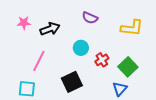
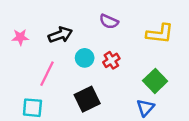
pink star: (24, 23) -> (20, 37), moved
cyan circle: (81, 48) -> (85, 58), moved
red cross: (102, 60) -> (111, 60), moved

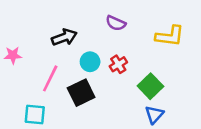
pink star: (20, 37) -> (13, 55), moved
green square: (155, 81) -> (150, 86), moved
black square: (87, 99) -> (81, 93), moved

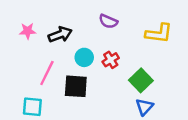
pink star: (13, 55) -> (28, 31), moved
black square: (81, 93) -> (76, 86), turned 30

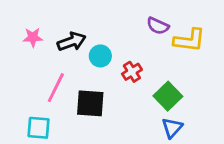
purple semicircle: (108, 21) -> (158, 26), moved
cyan circle: (84, 57) -> (100, 56), moved

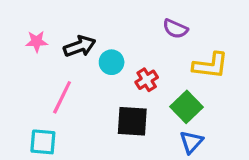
yellow L-shape: (189, 40) -> (210, 65), moved
black square: (90, 103) -> (132, 121), moved

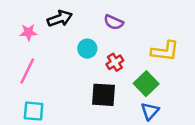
purple semicircle: (175, 29) -> (114, 22), moved
black arrow: (80, 46) -> (60, 19), moved
pink line: (62, 97) -> (27, 71), moved

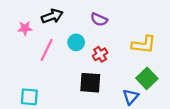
pink line: (27, 71) -> (47, 50), moved
green square: (146, 84) -> (147, 78), moved

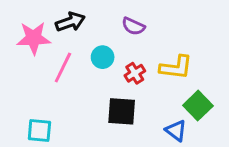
pink star: (25, 28) -> (34, 38), size x1.6
yellow L-shape: (144, 45) -> (176, 67), moved
blue triangle: (131, 97) -> (176, 131), turned -35

